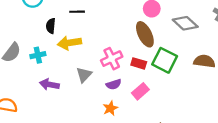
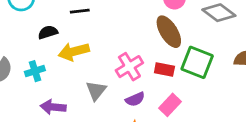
black semicircle: (51, 26) -> (48, 32), turned 72

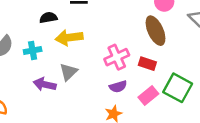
green square: (197, 62) -> (178, 88), moved
gray triangle: (96, 91) -> (68, 72), moved

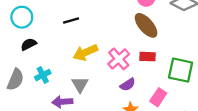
black semicircle: (48, 18) -> (29, 44), moved
yellow arrow: (69, 38) -> (85, 52), moved
pink rectangle: (148, 96) -> (158, 97), moved

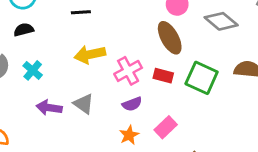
green square: (181, 70) -> (202, 78), moved
cyan cross: (43, 75) -> (33, 70), turned -35
gray triangle: (80, 85) -> (84, 104), moved, turned -36

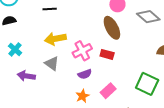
green square: (202, 78) -> (147, 84), moved
gray triangle: (84, 104) -> (52, 63), moved

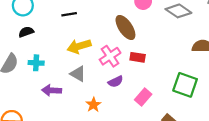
brown ellipse: (112, 28) -> (125, 27), moved
cyan cross: (15, 49) -> (36, 63), turned -32
orange star: (82, 96) -> (93, 105), moved

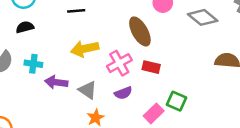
gray triangle: (78, 74) -> (88, 90), moved
green square: (185, 85) -> (176, 101), moved, size x0.7
purple arrow: (52, 90) -> (56, 82), moved

